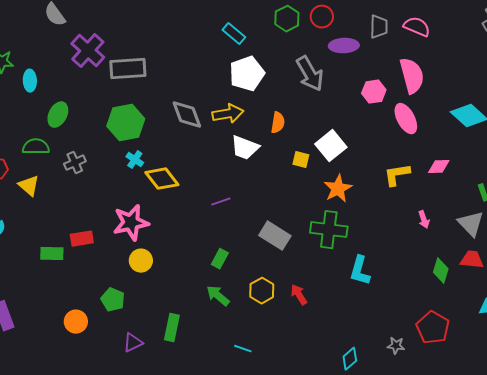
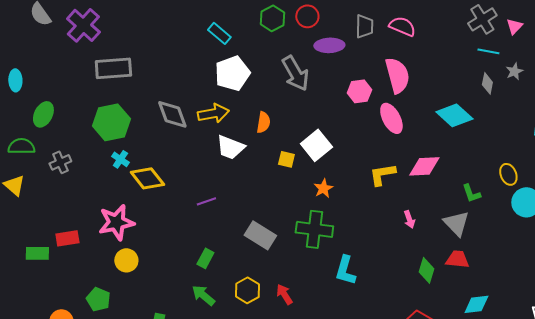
purple cross: (88, 51) -> (83, 25), moved
pink diamond: (439, 167) -> (424, 166), size x1.4
orange star: (338, 189) -> (323, 188), size x0.7

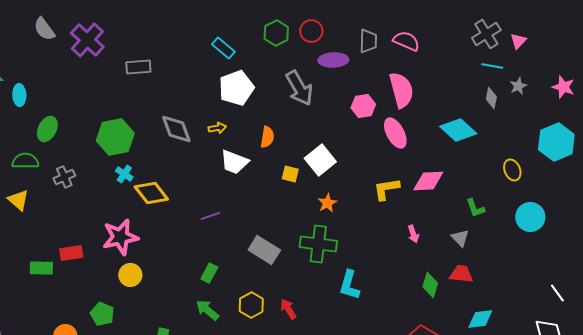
gray rectangle: (113, 68) -> (138, 67), moved, size x0.7
yellow arrow: (213, 113) -> (217, 128), size x0.6
yellow ellipse: (508, 174) -> (512, 170), moved
gray triangle: (456, 223) -> (460, 238), size x0.7

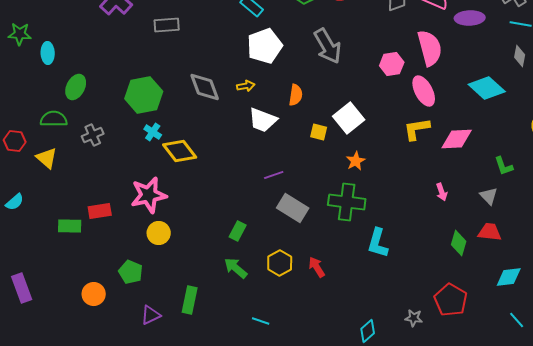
purple ellipse: (333, 60) -> (470, 18), moved
yellow L-shape: (386, 189) -> (417, 129), moved
purple line: (210, 216) -> (274, 175), moved

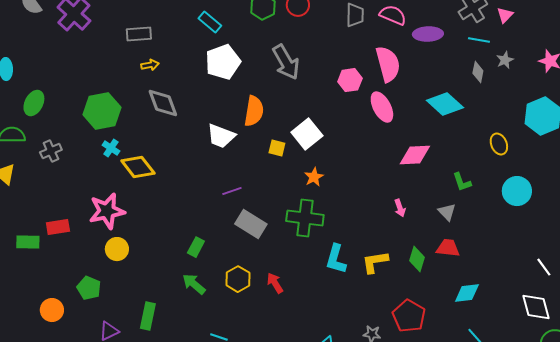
gray rectangle: (167, 25) -> (139, 34), moved
yellow arrow: (246, 86) -> (150, 65), moved
orange semicircle: (296, 95) -> (254, 111), size x1.4
yellow L-shape: (417, 129) -> (375, 262), moved

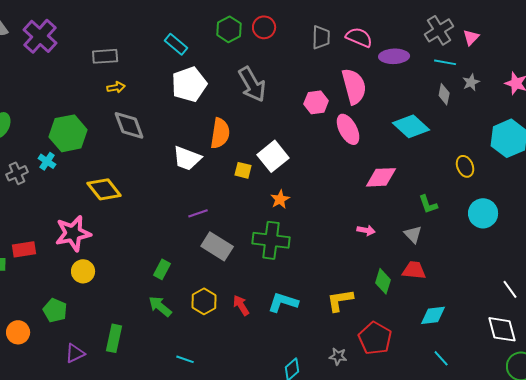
cyan cross: (111, 148) -> (47, 161), moved
pink arrow: (400, 208) -> (366, 230), turned -60
cyan L-shape: (336, 259) -> (283, 302), moved, turned 92
yellow L-shape: (375, 262) -> (340, 300), moved

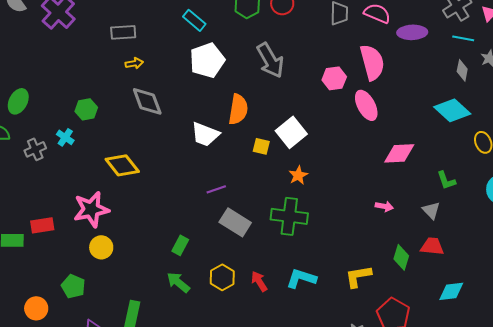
cyan diamond: (411, 126) -> (452, 110), moved
green hexagon: (68, 133) -> (86, 109), size x0.6

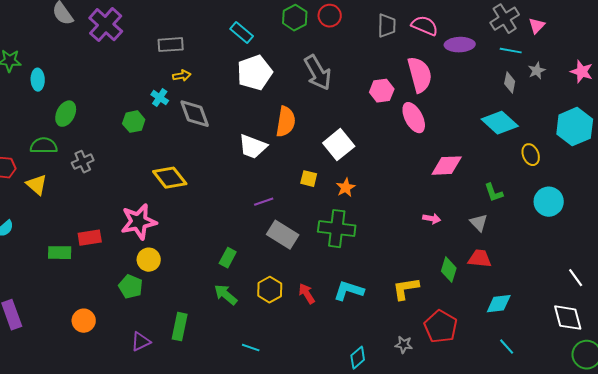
cyan cross: (65, 137) -> (160, 98), moved
yellow square: (261, 146) -> (309, 179), moved
green pentagon: (73, 286) -> (131, 287), moved

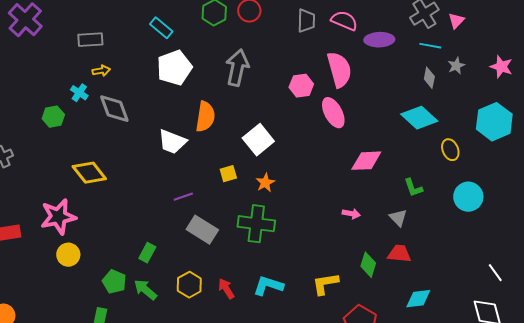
gray arrow: (318, 73) -> (237, 68), turned -138
yellow square: (309, 179) -> (228, 174), turned -30
green pentagon: (131, 287) -> (114, 282), moved

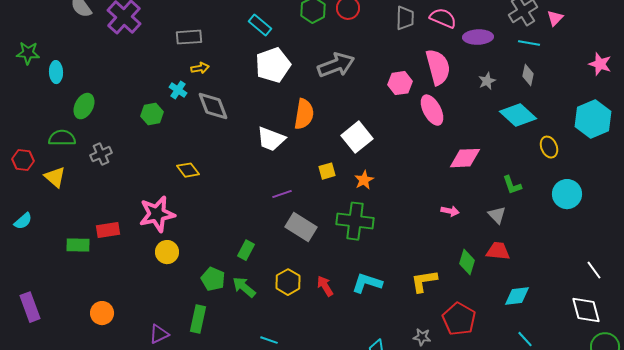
gray star: (456, 66) -> (487, 81), moved
gray arrow: (237, 68) -> (336, 65), turned 57
yellow diamond: (89, 173) -> (188, 170), size x0.7

